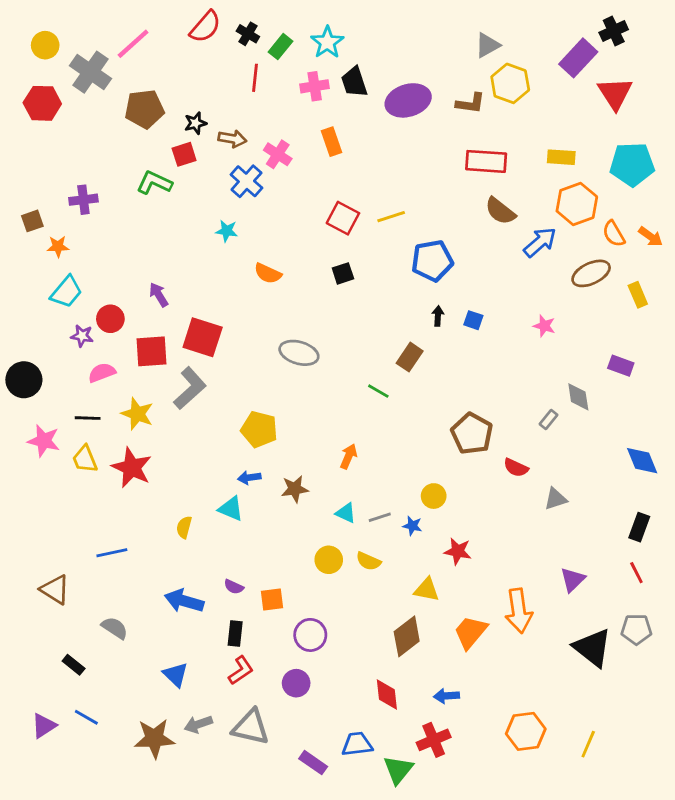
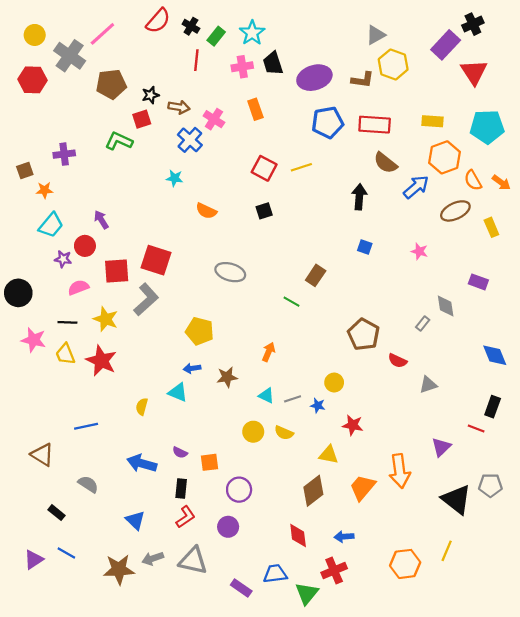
blue pentagon: (432, 261) -> (328, 122), moved
purple arrow: (159, 295) -> (101, 220), moved
black arrow: (438, 316) -> (359, 197), moved, size x1.6
red line: (636, 573) -> (476, 428), moved, turned -42
yellow line: (588, 744) -> (447, 551), moved

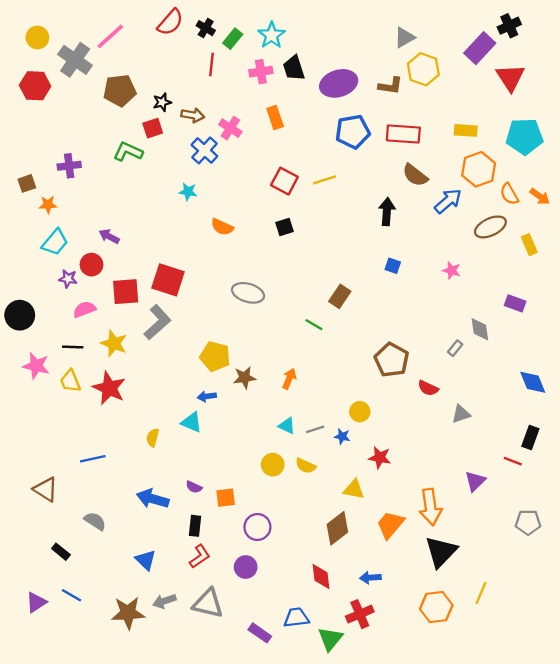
purple arrow: (101, 220) -> (109, 236), turned -30
brown star: (227, 377) -> (244, 378), moved
black triangle: (457, 499) -> (441, 552), moved, turned 36

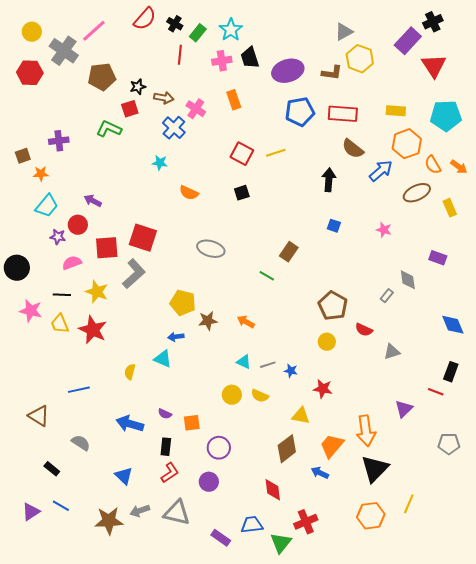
orange arrow: (289, 379) -> (246, 322), turned -84
yellow circle: (360, 412) -> (327, 342), moved
blue arrow: (370, 578) -> (320, 473), moved, turned 30

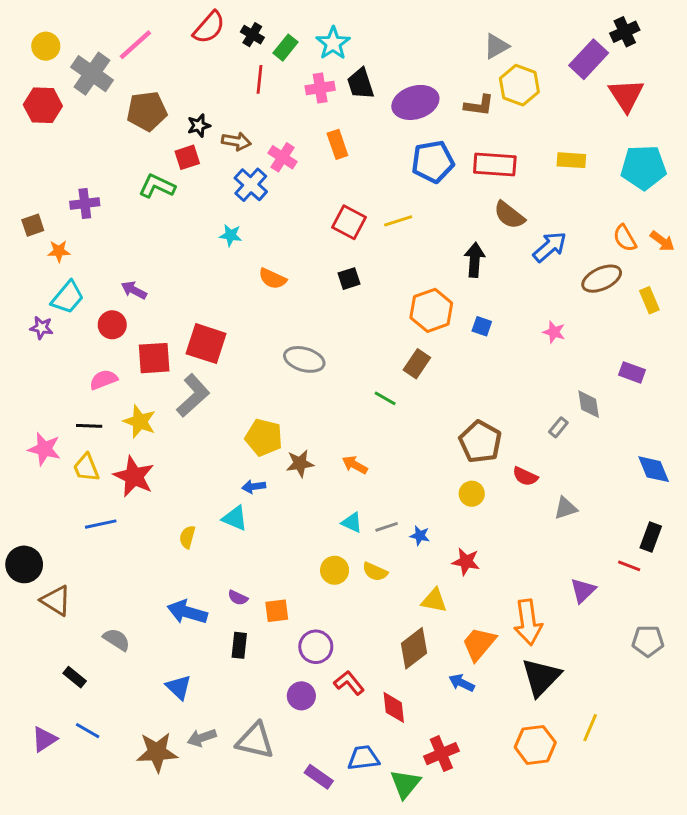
orange hexagon: (407, 144) -> (431, 310), moved
purple star: (58, 237) -> (41, 328), moved
black circle: (17, 268) -> (24, 564), moved
blue line: (79, 390) -> (101, 524), moved
red L-shape: (170, 473) -> (349, 683), moved, turned -95

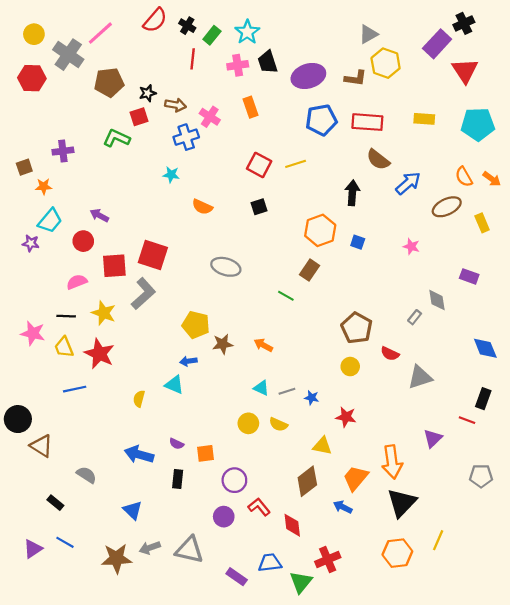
blue cross: (251, 185) -> (186, 137), turned 30
gray triangle: (566, 508) -> (420, 377), size x1.4

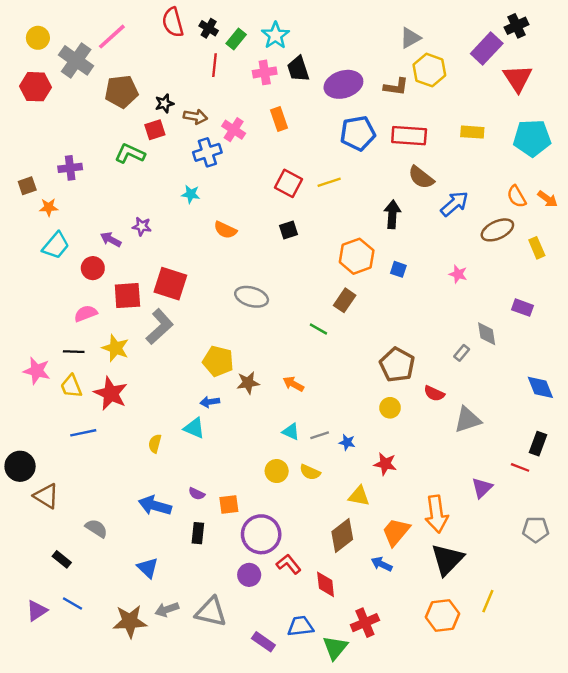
red semicircle: (155, 20) -> (173, 22), turned 124
purple star: (31, 243) -> (142, 226), moved
purple circle: (234, 480) -> (261, 534), size x1.4

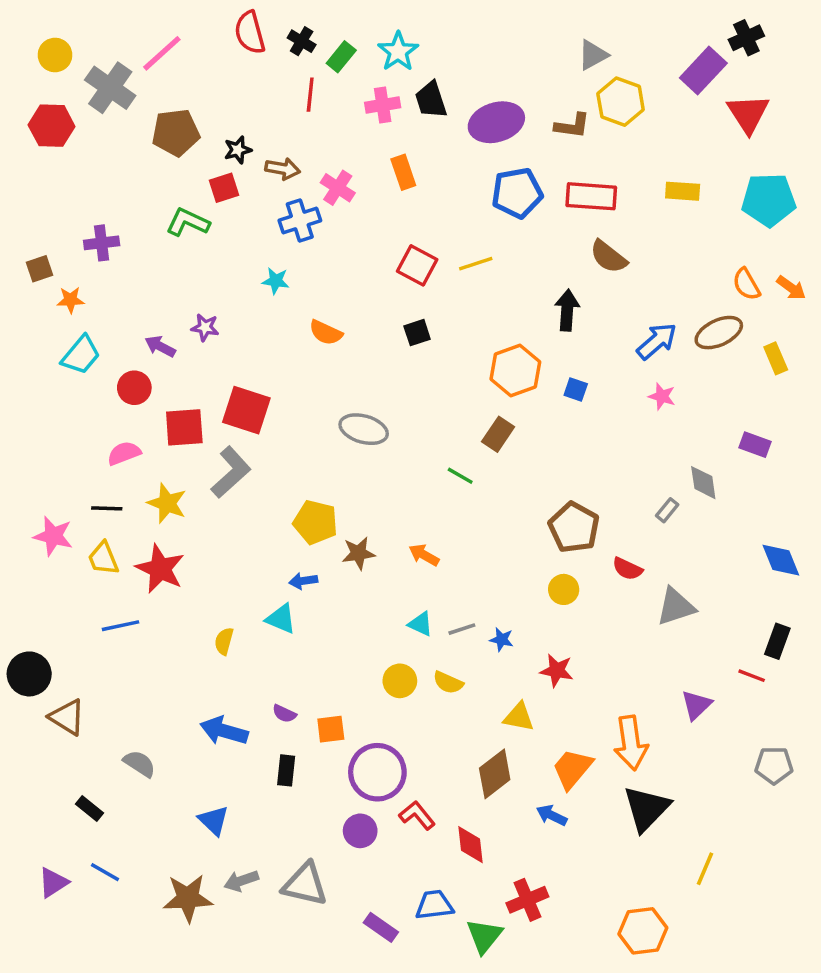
blue arrow: (454, 204) -> (657, 341), moved
orange hexagon: (443, 615) -> (643, 931), moved

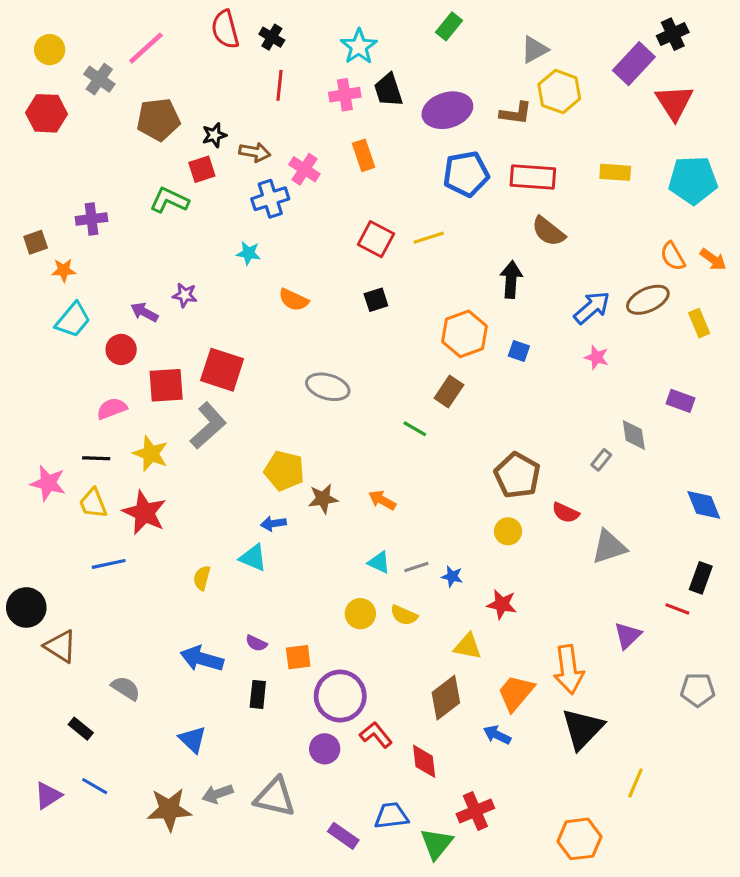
green rectangle: (341, 57) -> (449, 26), moved
gray cross: (110, 88) -> (99, 79), size x0.7

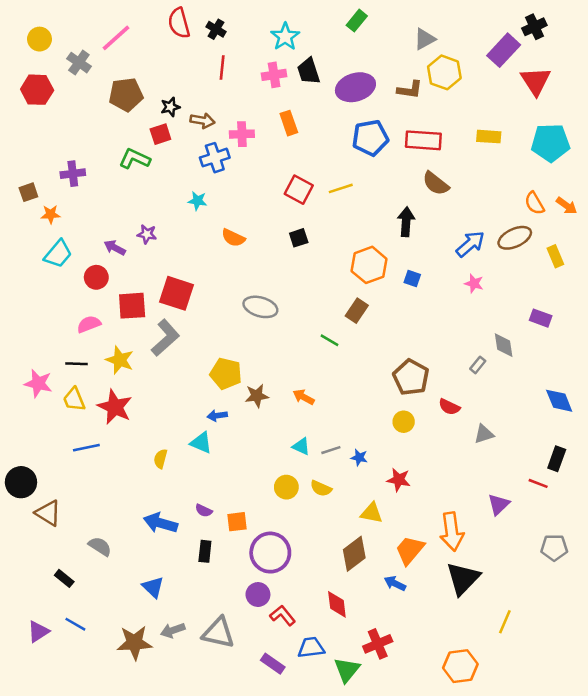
pink cross: (304, 169) -> (242, 134), turned -35
gray triangle: (609, 547) -> (484, 434), size x0.7
red L-shape: (376, 735) -> (283, 615), moved

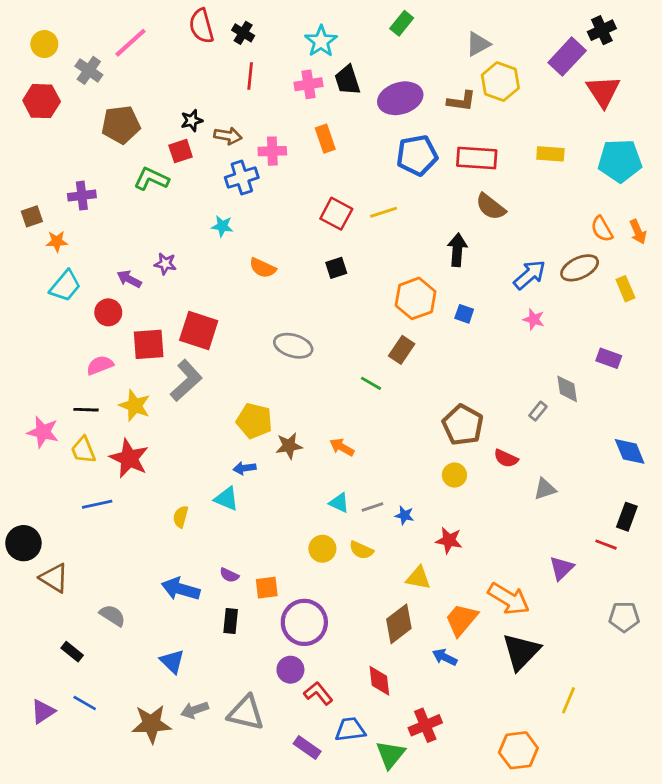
brown pentagon: (126, 95) -> (121, 125), moved
orange arrow: (567, 206) -> (638, 232), turned 30
orange arrow: (452, 532) -> (509, 599), turned -51

